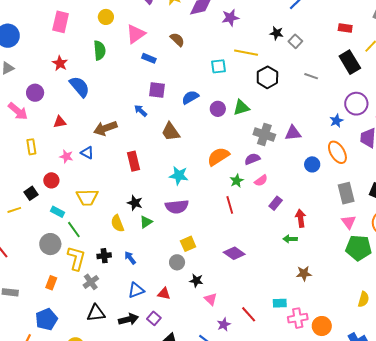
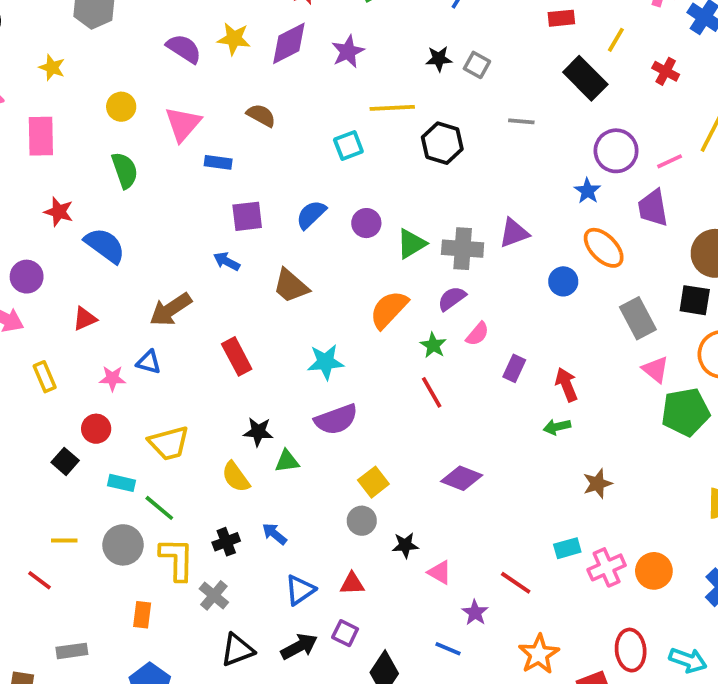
green triangle: (241, 108) -> (411, 244), moved
yellow line: (14, 210) -> (64, 541), moved, turned 32
green triangle: (146, 222) -> (287, 461), turned 40

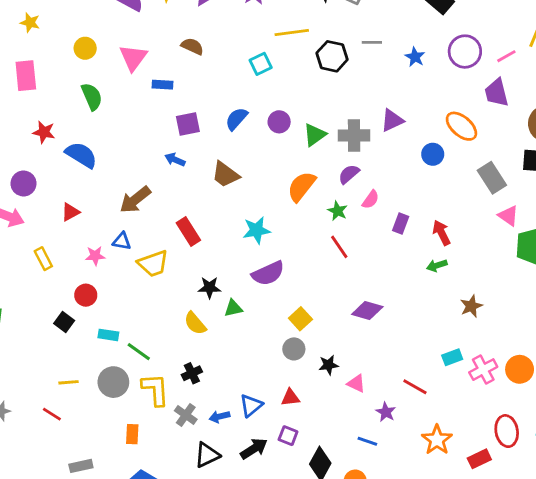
gray line: (521, 121) -> (372, 42), moved
blue star: (587, 191) -> (415, 57), moved
yellow trapezoid: (169, 443) -> (153, 264), moved
blue arrow: (274, 534) -> (219, 417), moved, turned -48

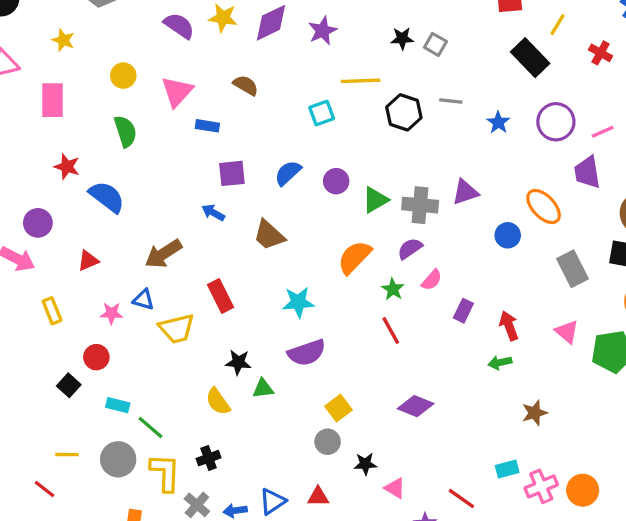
pink triangle: (508, 216) -> (567, 332), moved

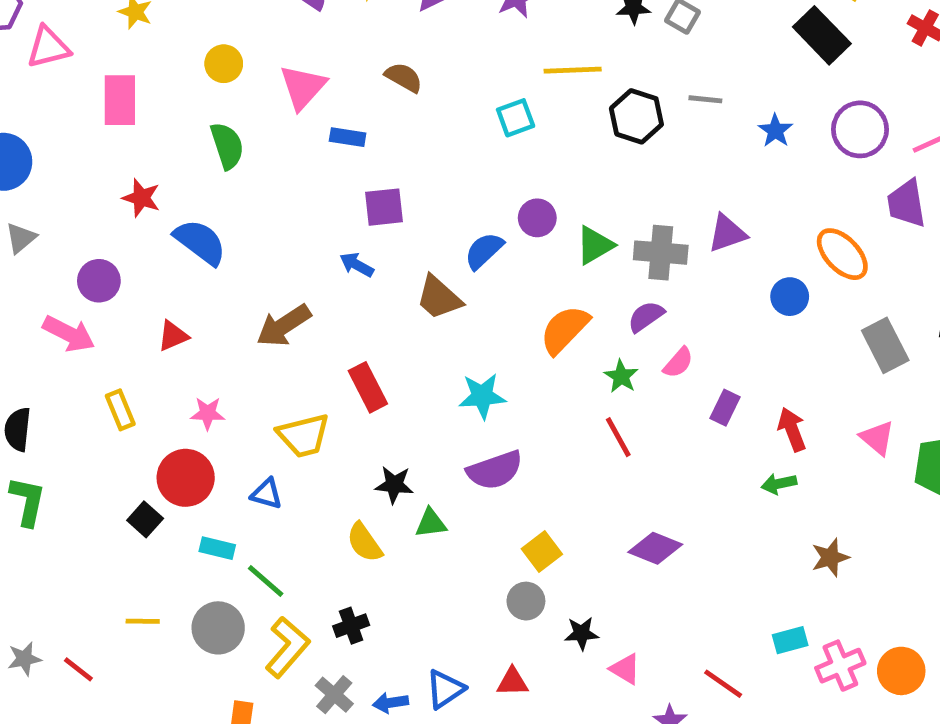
blue semicircle: (288, 173) -> (484, 251), moved
blue triangle: (143, 300) -> (267, 494), moved
red circle: (96, 357) -> (186, 478), size x1.5
yellow L-shape: (165, 473) -> (287, 647), turned 39
red line: (44, 489) -> (78, 669), moved

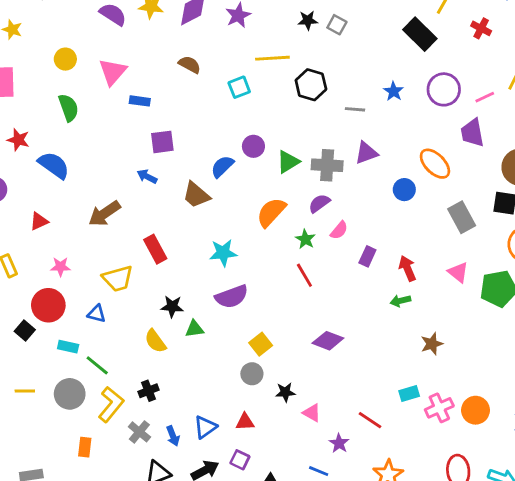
brown semicircle: (404, 77) -> (190, 65), moved
gray line: (705, 99) -> (355, 109), moved
blue arrow: (390, 703) -> (173, 436), turned -102

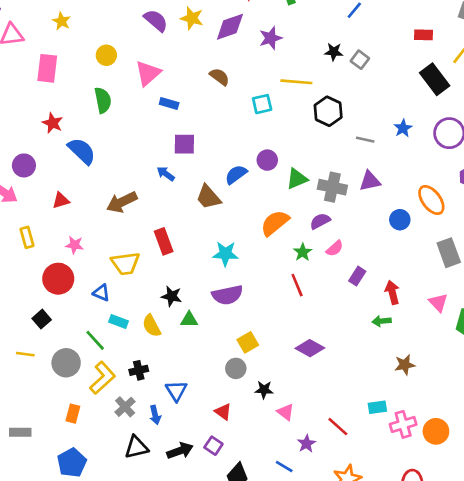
black square: (25, 330) -> (42, 319), moved
cyan rectangle: (68, 347) -> (119, 322), moved
red triangle: (245, 422) -> (223, 412), turned 30
blue triangle: (205, 427) -> (176, 391), moved, turned -35

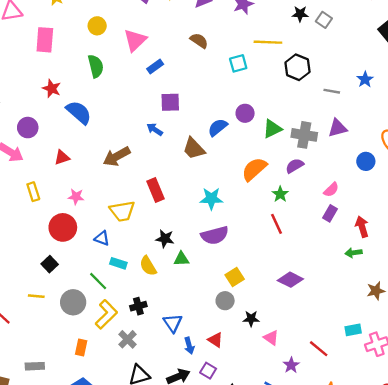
blue rectangle: (169, 103) -> (155, 66), turned -49
pink semicircle: (335, 248) -> (331, 190), moved
blue arrow: (155, 415) -> (189, 346), moved

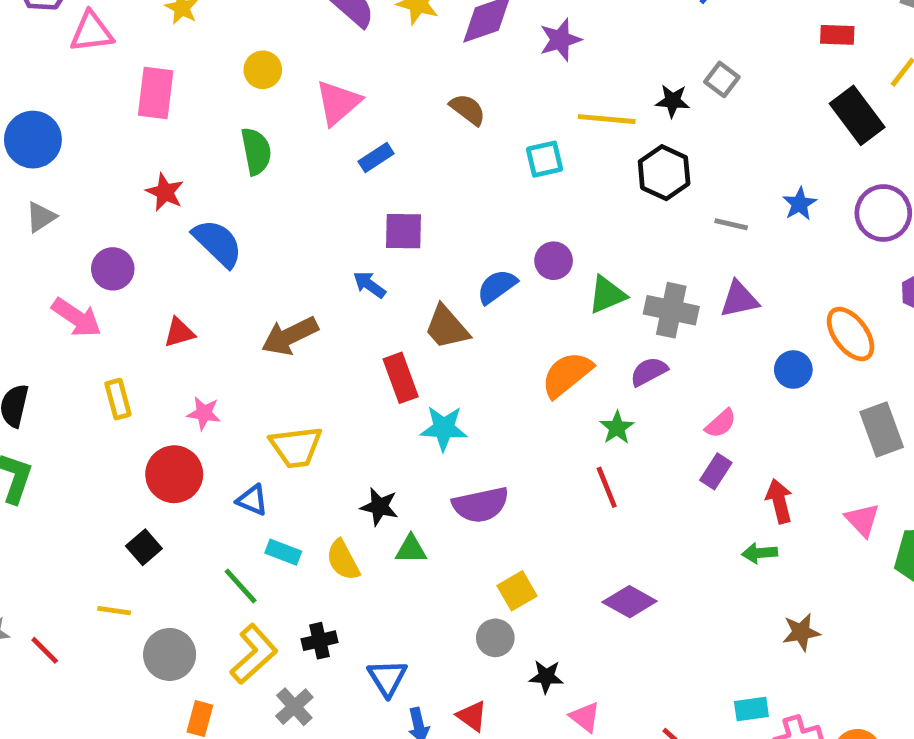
black star: (300, 14) -> (673, 101), moved
red rectangle: (156, 190) -> (401, 378), moved
cyan star: (211, 199) -> (444, 428), moved
gray circle: (73, 302) -> (170, 654), moved

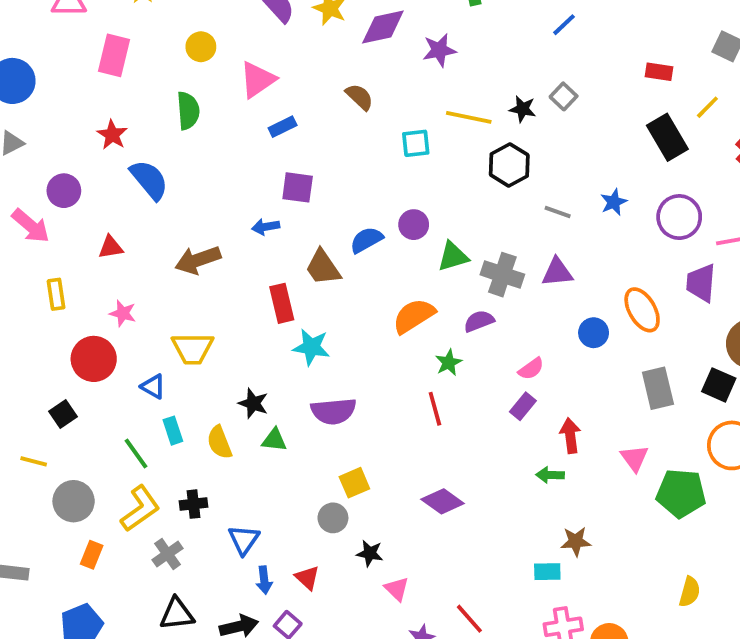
blue arrow: (369, 285) -> (266, 227), turned -52
cyan rectangle: (283, 552) -> (173, 431), turned 44
cyan rectangle: (751, 709) -> (547, 572), moved

